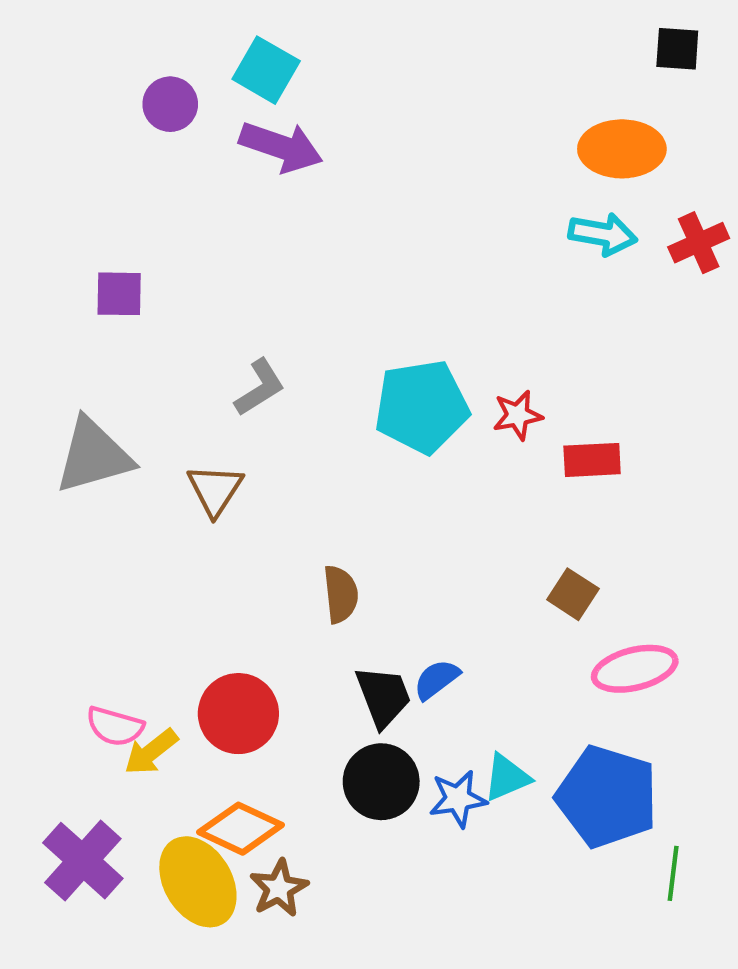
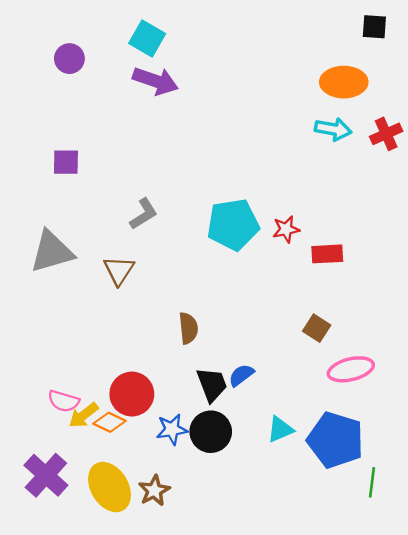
purple circle: (170, 104) -> (69, 59), moved
blue star: (458, 799) -> (172, 429), moved
orange diamond: (241, 829) -> (109, 422), moved, size x0.7

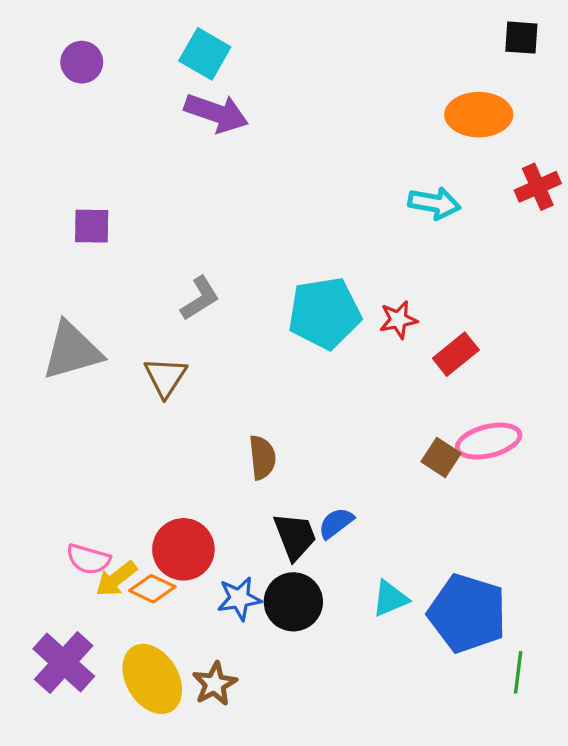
purple circle: (69, 59) -> (82, 62), moved
cyan arrow: (333, 129) -> (434, 203), moved
red rectangle: (327, 254) -> (456, 354), turned -36
pink ellipse: (351, 369) -> (489, 441), moved

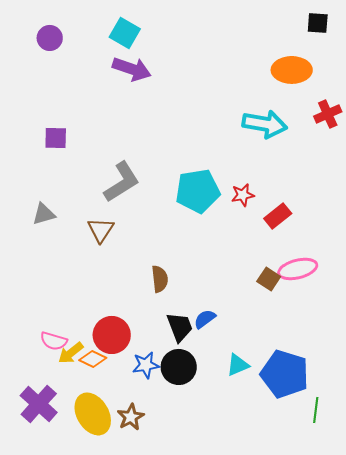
cyan arrow: (434, 203) -> (265, 124), size x1.4
gray L-shape: (200, 298) -> (122, 182), size x1.5
gray triangle: (72, 351) -> (44, 214), size x0.6

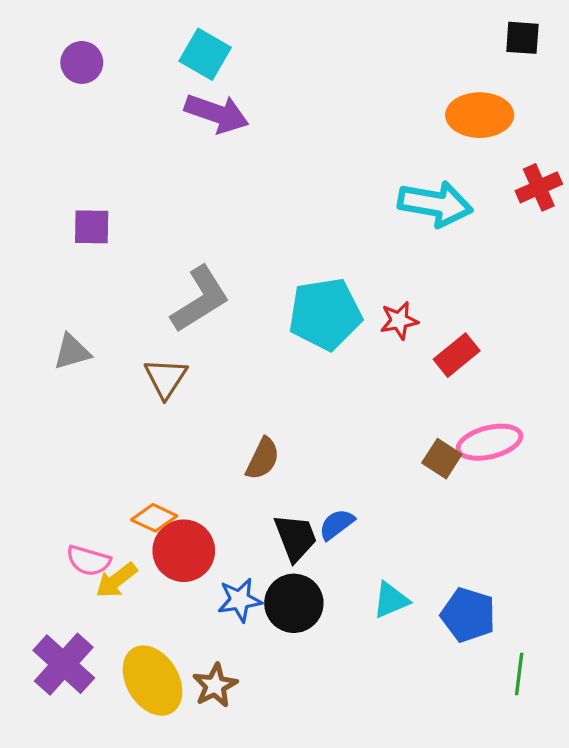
brown semicircle: (160, 279) -> (263, 459), turned 32
orange diamond: (93, 359) -> (154, 518), moved
blue pentagon: (285, 374) -> (468, 615), size x0.7

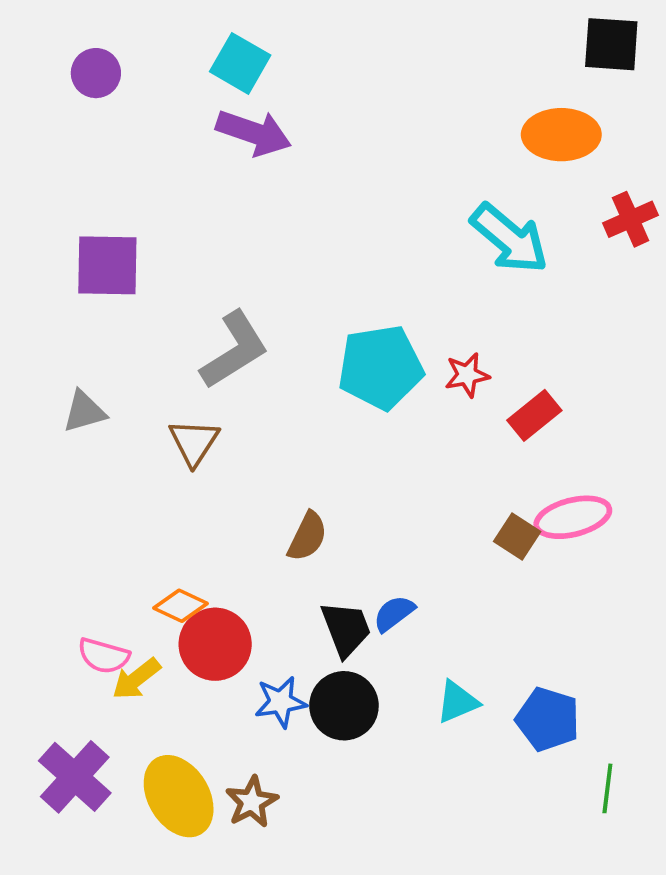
black square: (522, 38) -> (611, 44), size x1.4
cyan arrow: (435, 204) -> (509, 238), turned 30
purple square: (92, 227) -> (107, 265), size x1.5

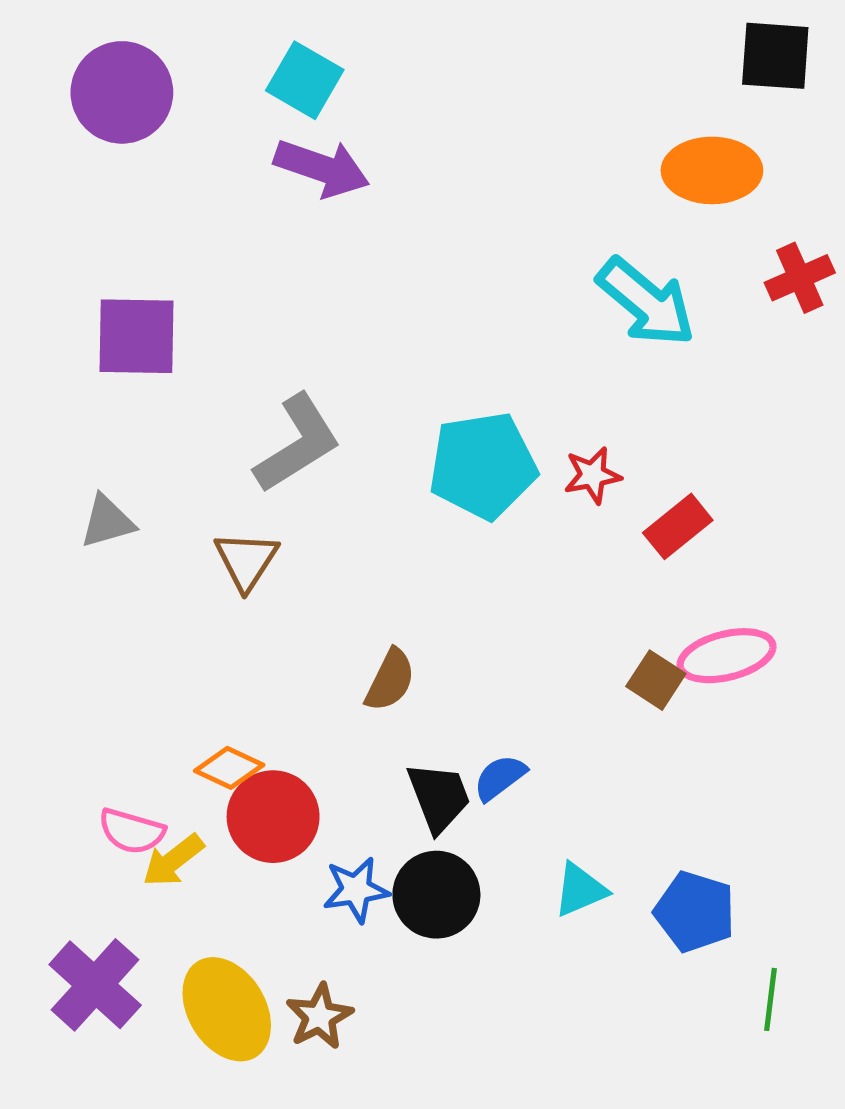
purple circle: (96, 73) -> (122, 92), size x1.6

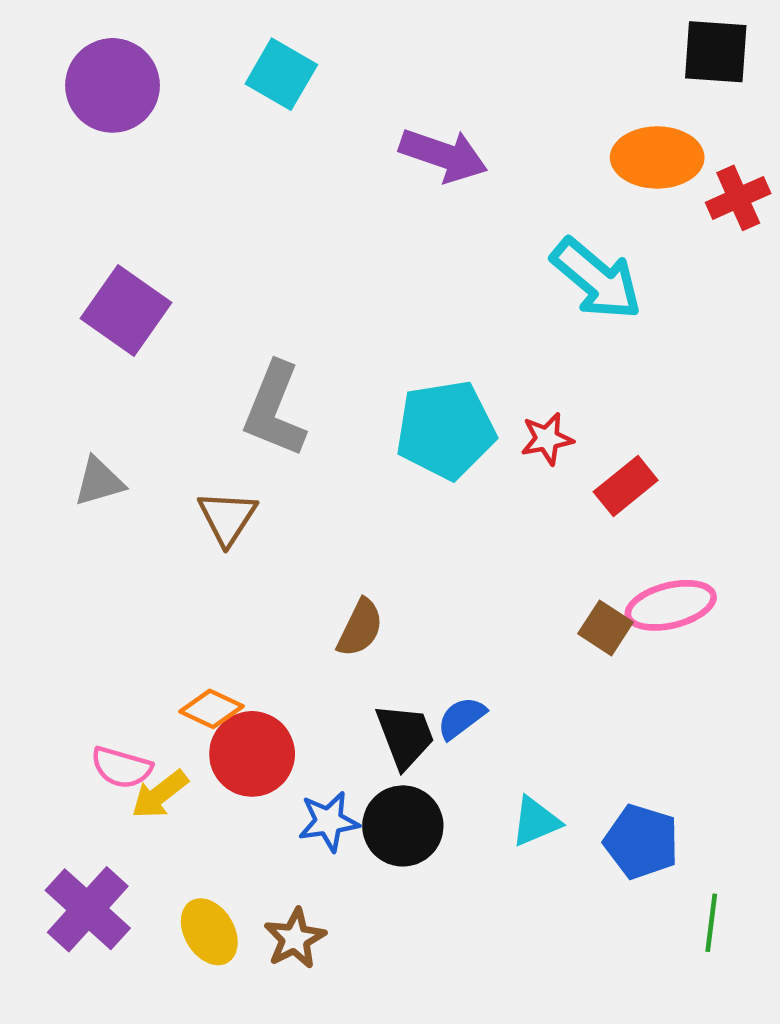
purple arrow: (322, 168) -> (443, 155), moved
red cross: (800, 278) -> (738, 198), moved
purple square: (137, 336) -> (126, 311), turned 34
gray L-shape: (297, 444) -> (275, 410), turned 144
yellow ellipse: (227, 1009) -> (209, 932), size x0.7

